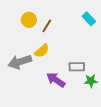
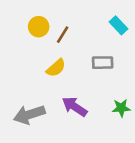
gray arrow: (20, 62) -> (29, 115), moved
gray rectangle: (77, 67) -> (103, 63), moved

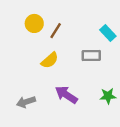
cyan rectangle: (119, 25) -> (108, 33), moved
gray arrow: (29, 115) -> (26, 102), size x0.7

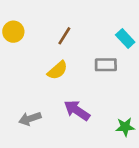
yellow circle: (34, 23) -> (13, 32), moved
green star: (108, 96) -> (125, 127), moved

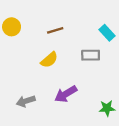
brown line: (64, 36) -> (55, 30), turned 42
purple arrow: (77, 110) -> (66, 94), turned -65

